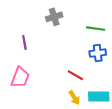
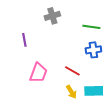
pink trapezoid: (20, 77) -> (38, 73), moved

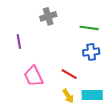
pink trapezoid: (38, 73) -> (34, 76), turned 135

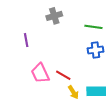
red line: (69, 74) -> (63, 75), moved

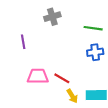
pink trapezoid: (40, 73) -> (38, 76), turned 115

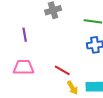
pink trapezoid: (38, 76) -> (23, 67), moved

